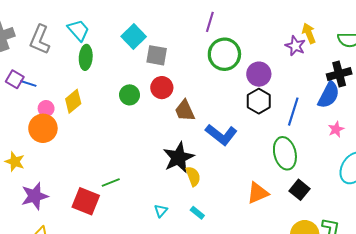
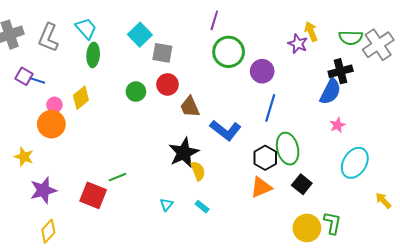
black hexagon: (259, 101) -> (265, 158), moved
blue line: (293, 112) -> (270, 108), moved

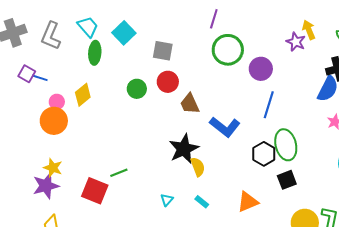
cyan square: (140, 35) -> (124, 33), moved
yellow star: (24, 157) -> (53, 168), moved
black square: (302, 184) -> (287, 180), moved, turned 30
orange triangle: (261, 187) -> (248, 202), moved

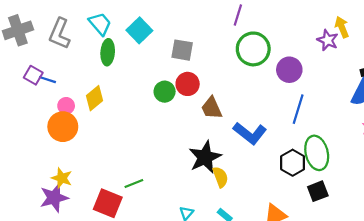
green circle: (137, 89) -> (165, 92), moved

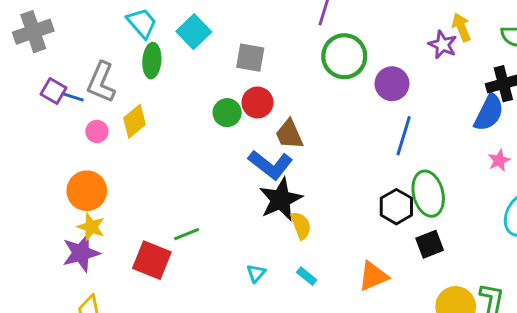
gray L-shape: (60, 34) -> (101, 82), moved
orange circle: (63, 127) -> (87, 191), moved
blue L-shape: (250, 133) -> (270, 165), moved

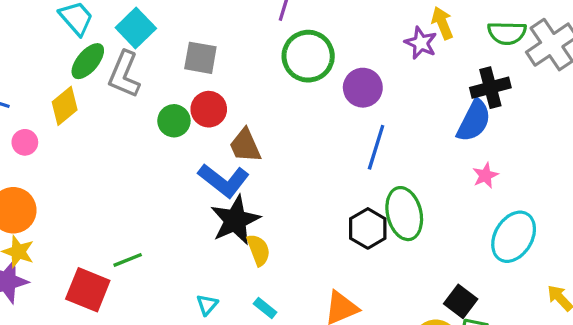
green ellipse: (152, 61) -> (88, 61), turned 36
gray L-shape: (101, 82) -> (124, 74), moved
yellow diamond: (135, 121) -> (65, 106), moved
black square: (430, 244) -> (461, 301), moved, turned -32

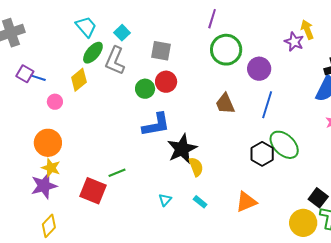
cyan square: (136, 28) -> (122, 33), size x0.7
brown trapezoid: (245, 146) -> (225, 104), moved
blue L-shape: (224, 180) -> (156, 125), moved, turned -48
green ellipse: (404, 214) -> (284, 145), turned -32

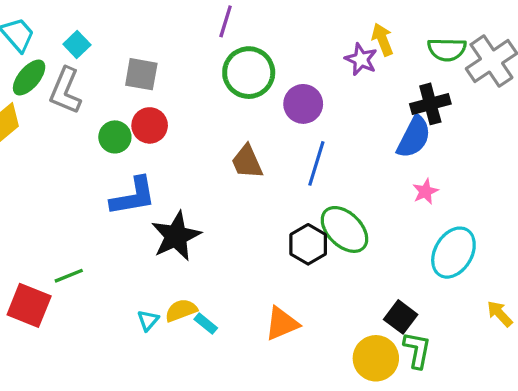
yellow semicircle: (196, 167) -> (181, 310), moved, turned -90

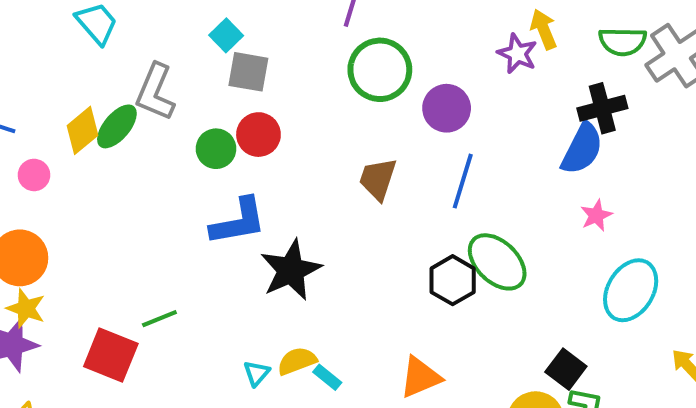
cyan square: (77, 44) -> (226, 35), moved
green ellipse: (29, 78) -> (117, 126), moved
brown trapezoid: (247, 162) -> (378, 179), turned 42

